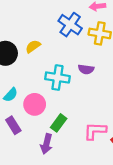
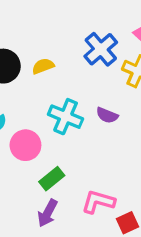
purple arrow: (46, 144) -> (47, 213), moved

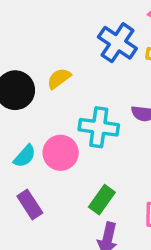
pink circle: (25, 145) -> (61, 153), moved

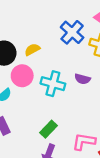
pink circle: (61, 153) -> (22, 76), moved

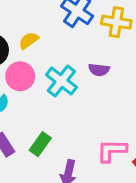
cyan cross: (53, 84) -> (61, 81), turned 30
green rectangle: (49, 129) -> (40, 144), moved

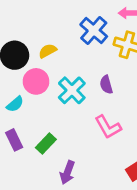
purple semicircle: (99, 70) -> (106, 85), turned 60
pink L-shape: (112, 151) -> (108, 127), moved, turned -128

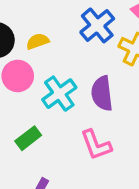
purple semicircle: (106, 85) -> (102, 93), size x1.5
green rectangle: (46, 144) -> (28, 138), moved

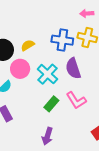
blue cross: (97, 25) -> (62, 40), moved, turned -30
green rectangle: (28, 138) -> (51, 104), moved

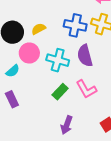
cyan cross: (47, 74) -> (58, 60), turned -30
purple arrow: (47, 136) -> (67, 125), moved

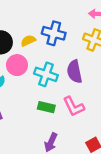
blue cross: (75, 25) -> (54, 33), moved
green rectangle: (60, 92) -> (46, 107), turned 56

